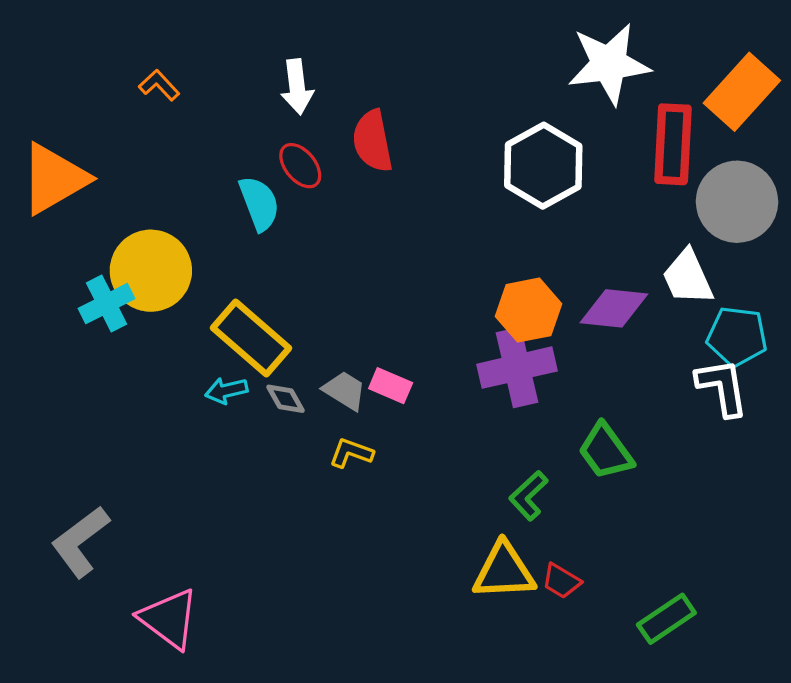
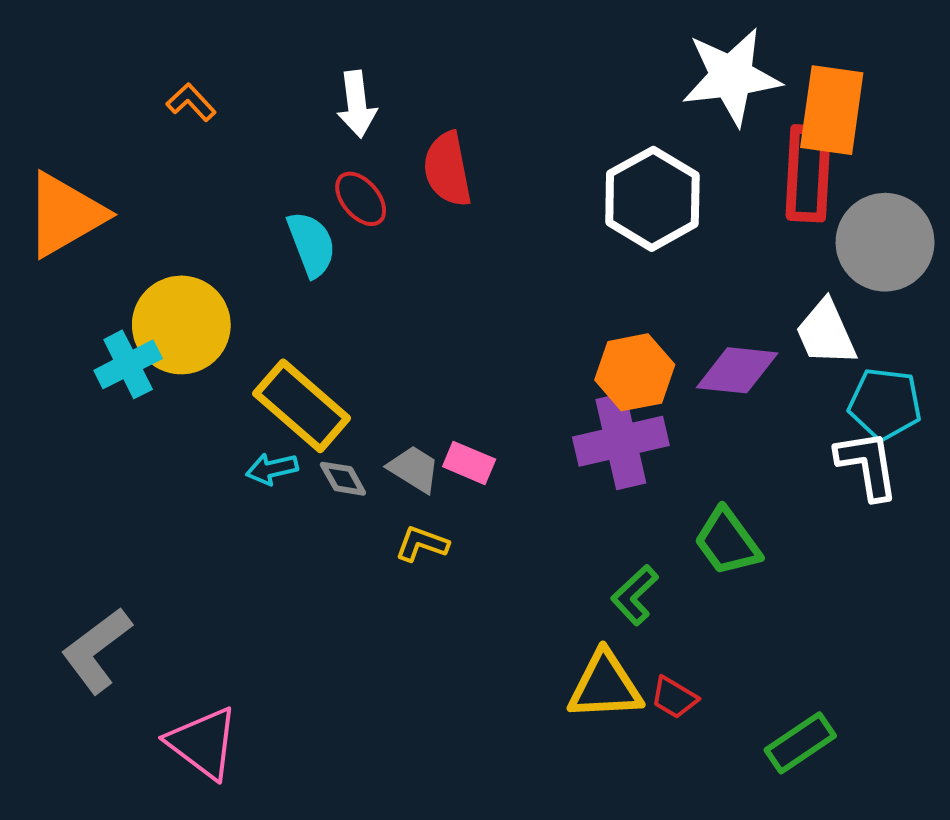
orange rectangle: (742, 92) -> (832, 110), moved, turned -34

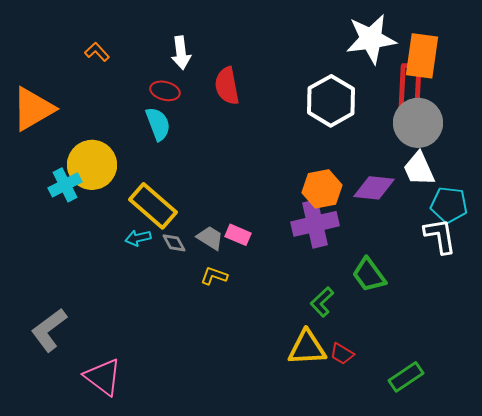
red ellipse: (361, 199) -> (165, 91), moved, turned -36
gray circle: (885, 242) -> (418, 123), moved

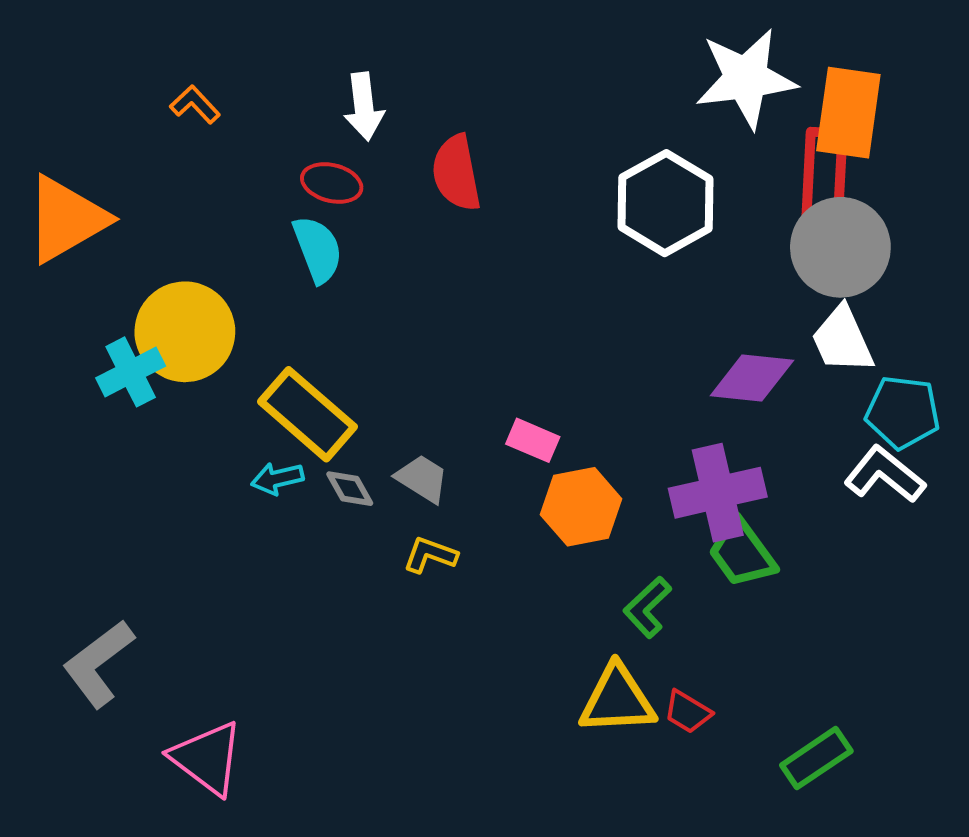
orange hexagon: (322, 189) -> (581, 507), moved
purple cross: (315, 224) -> (718, 493), moved
pink rectangle: (238, 235) -> (533, 440), moved
white L-shape: (440, 236) -> (885, 475), turned -42

